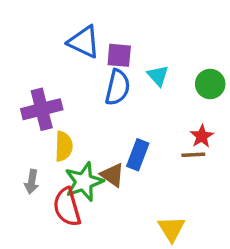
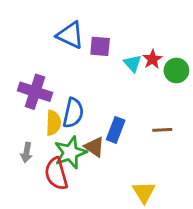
blue semicircle: (118, 87) -> (73, 113), moved
purple cross: (42, 109) -> (35, 92), turned 32
red star: (202, 136) -> (152, 59), moved

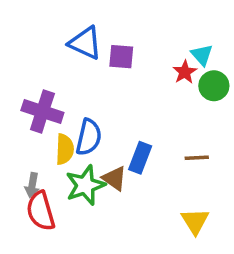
cyan triangle: (133, 63) -> (202, 55), moved
red semicircle: (56, 174) -> (41, 211), moved
yellow triangle: (144, 192) -> (195, 221), moved

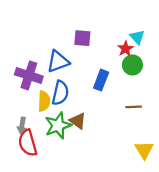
blue triangle: (85, 43) -> (58, 61), moved, turned -45
green circle: (214, 86) -> (132, 65), moved
blue rectangle: (140, 158) -> (101, 80), moved
yellow triangle: (195, 221) -> (144, 150), moved

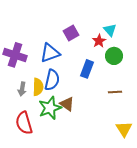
cyan triangle: (137, 37) -> (110, 30), moved
purple square: (82, 38) -> (71, 33), turned -35
red star: (125, 49) -> (99, 41), moved
purple cross: (29, 75) -> (15, 55), moved
gray arrow: (22, 126) -> (22, 89), moved

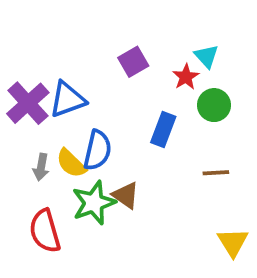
blue triangle: (50, 53) -> (67, 99), moved
purple cross: (15, 55) -> (28, 103), turned 30
yellow semicircle: (38, 87) -> (71, 163), turned 132

